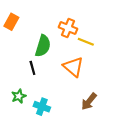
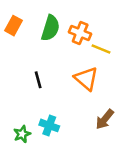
green semicircle: (43, 46) -> (50, 28), moved
green star: (19, 96) -> (22, 134), moved

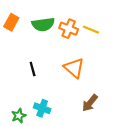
green semicircle: (50, 28) -> (43, 24), turned 65
yellow line: (101, 49) -> (91, 30), moved

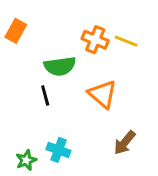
green semicircle: (43, 24) -> (60, 66), moved

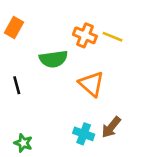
black line: (45, 96) -> (17, 85), moved
cyan cross: (58, 150) -> (84, 134), moved
green star: (26, 160) -> (23, 143), turned -30

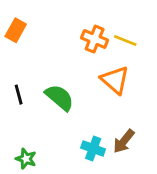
green semicircle: (53, 59) -> (60, 97), moved, turned -132
orange triangle: (92, 84) -> (115, 80), moved

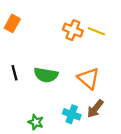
orange triangle: (115, 80) -> (89, 78), moved
green semicircle: (60, 97) -> (46, 75), turned 150
green star: (26, 159) -> (36, 122), moved

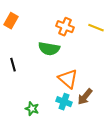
yellow line: (96, 31) -> (96, 28), moved
green semicircle: (46, 75) -> (49, 49), moved
orange triangle: (89, 78) -> (68, 79), moved

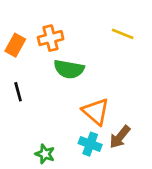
orange rectangle: (11, 21) -> (15, 45), moved
orange cross: (65, 27) -> (51, 38), moved, turned -36
yellow line: (96, 28) -> (123, 34), moved

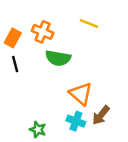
yellow line: (123, 34) -> (89, 24), moved
orange cross: (51, 38) -> (43, 32), turned 36
black line: (18, 92) -> (15, 64), moved

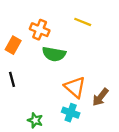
orange rectangle: (13, 38) -> (13, 45), moved
black line: (15, 64) -> (12, 79), moved
brown arrow: (101, 115) -> (100, 97), moved

